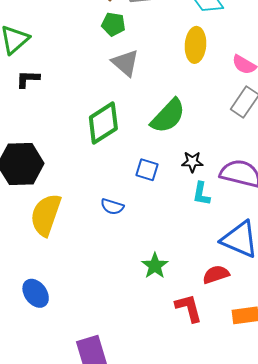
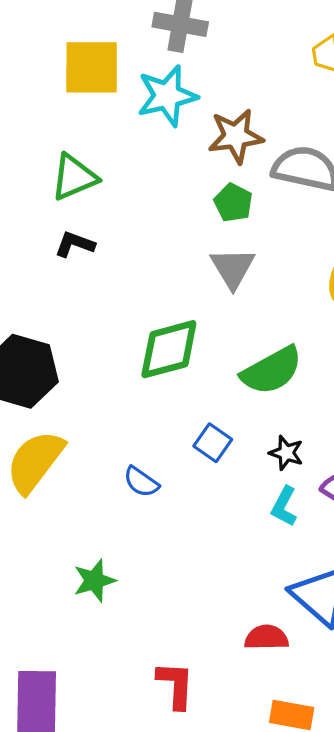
green star: (155, 266) -> (94, 581), moved
red L-shape: (189, 308) -> (176, 685), moved

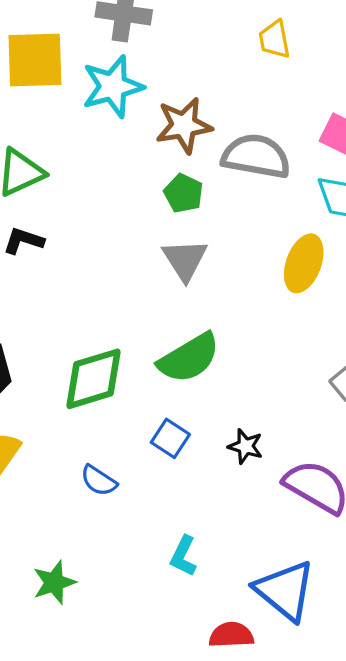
green diamond: (169, 349) -> (93, 379), moved
green semicircle: (272, 371) -> (189, 358), moved
cyan L-shape: (284, 506) -> (183, 556), moved

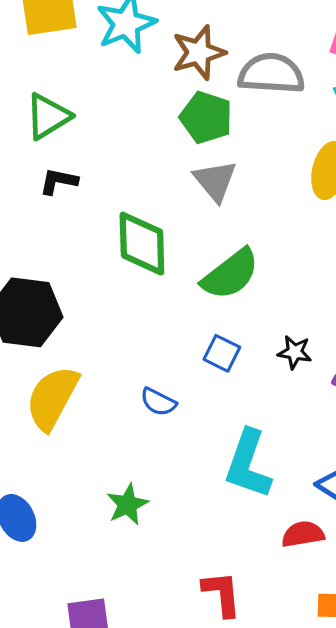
green pentagon: (183, 193) -> (206, 117), size x1.4
green diamond: (93, 379) -> (142, 244), moved, turned -68
cyan L-shape: (183, 556) -> (248, 464), size x1.8

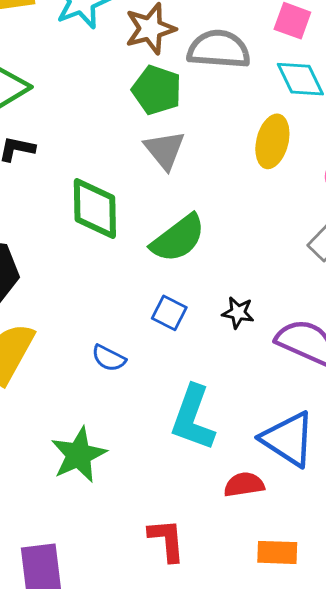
green star: (127, 504) -> (79, 455), size x1.4

